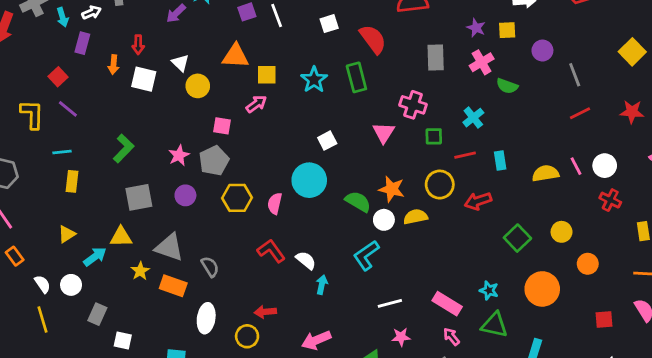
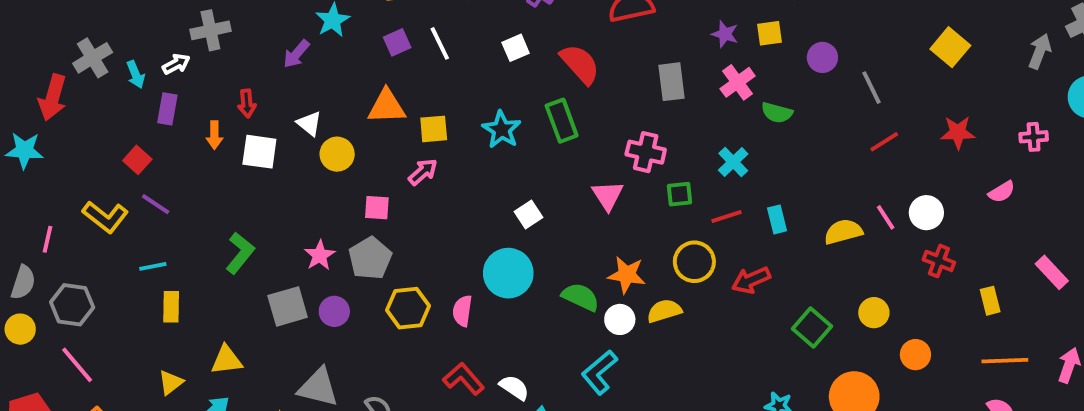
yellow L-shape: (32, 114) -> (105, 217), turned 132
gray square: (139, 197) -> (288, 306), moved
yellow triangle: (121, 237) -> (227, 360), moved

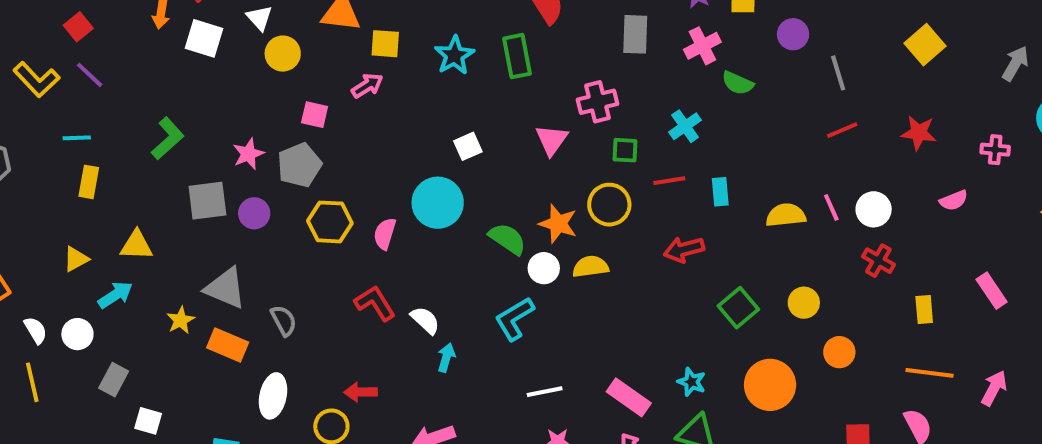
pink cross: (646, 152) -> (597, 102), turned -36
yellow circle: (694, 262) -> (609, 205), moved

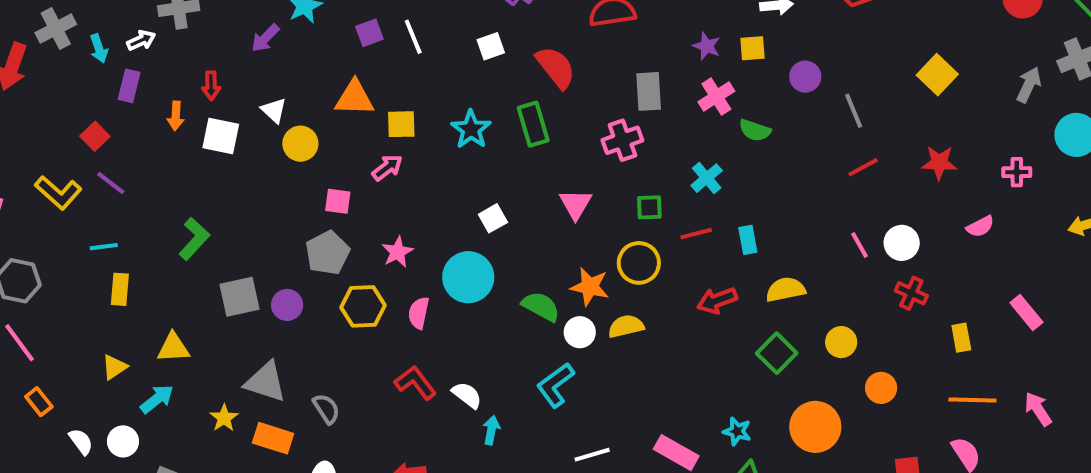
pink cross: (597, 102) -> (622, 140), moved
pink star: (248, 154) -> (397, 252), moved
yellow semicircle: (786, 215) -> (786, 290), moved
pink arrow: (994, 388) -> (1038, 409), turned -56

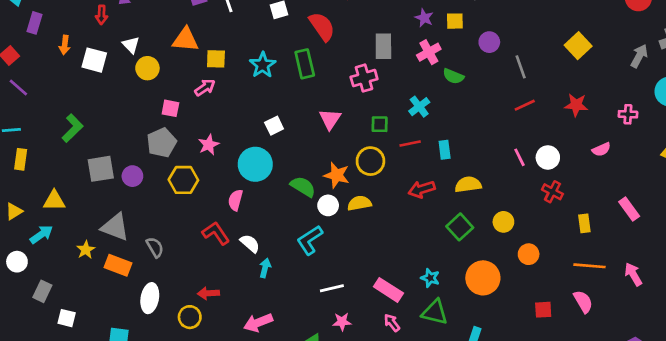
red arrow: (211, 86) -> (102, 15), moved
pink semicircle: (419, 313) -> (235, 200), moved

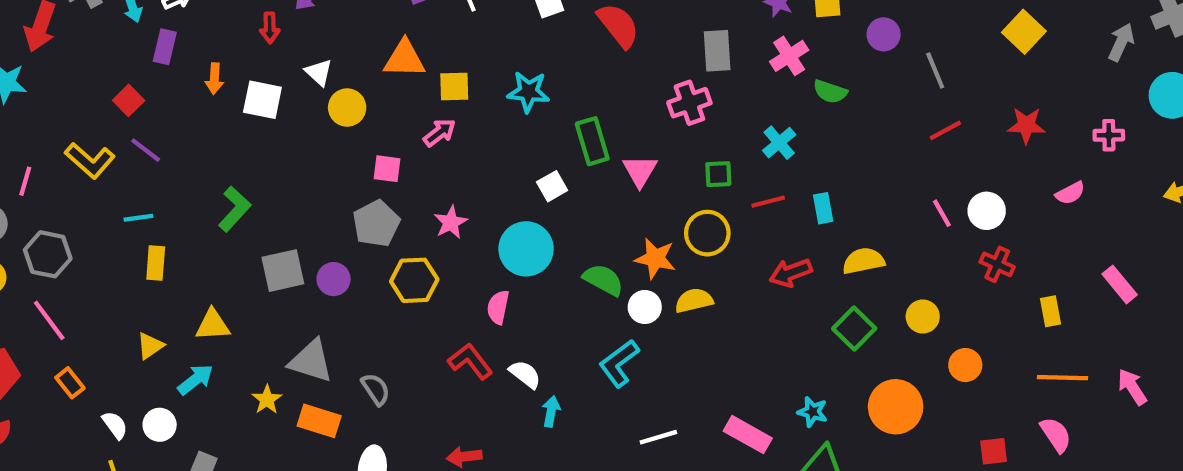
green rectangle: (305, 64) -> (592, 141), moved
cyan star: (263, 65) -> (528, 92), turned -30

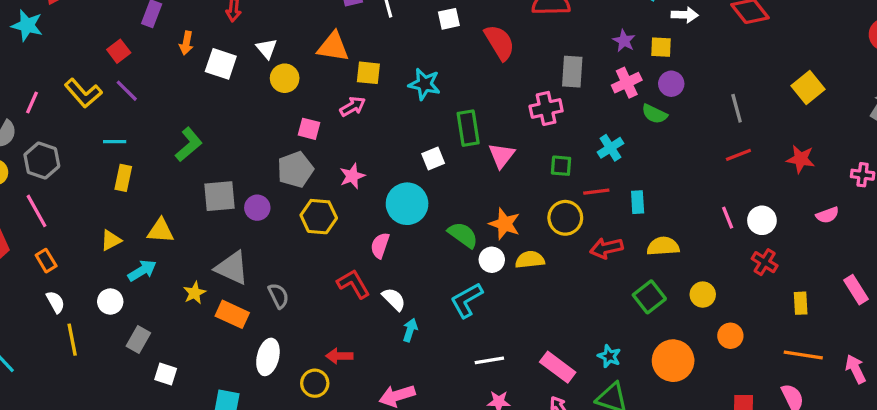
purple circle: (884, 34) -> (671, 84), moved
yellow circle: (707, 233) -> (565, 218), moved
white semicircle: (115, 425) -> (55, 302), moved

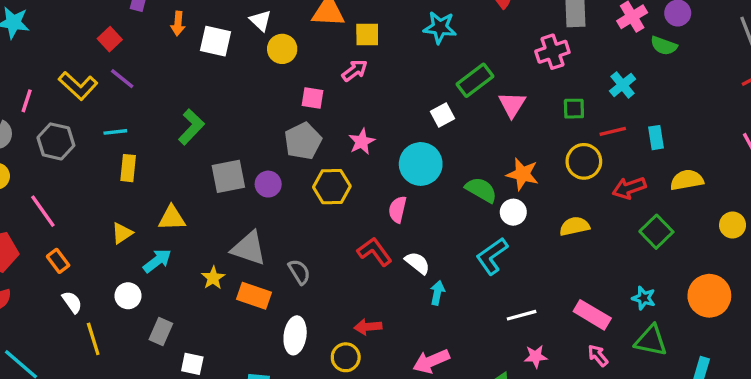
cyan star: (424, 84) -> (440, 27), moved
green rectangle: (468, 128) -> (475, 80), turned 68
gray hexagon: (42, 161) -> (56, 141), moved
yellow semicircle: (530, 260) -> (575, 226), moved
green square: (649, 297) -> (656, 232), moved

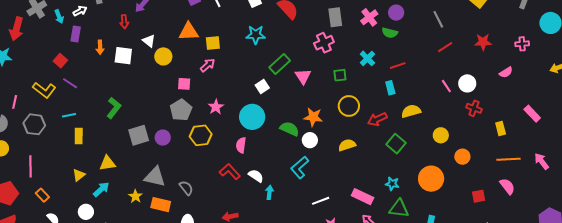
red line: (613, 131) -> (398, 66), moved
pink line: (43, 211) -> (31, 166), turned 40

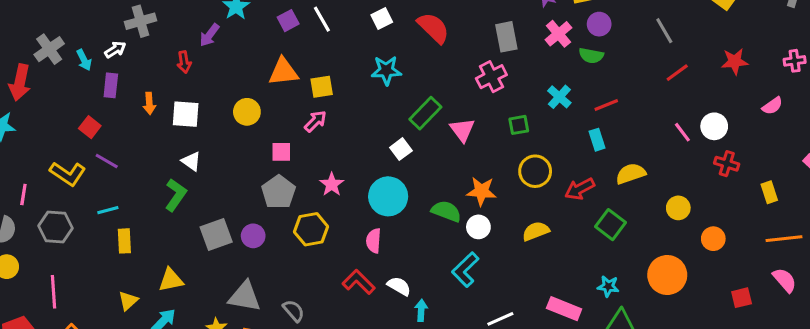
white triangle: (149, 41) -> (191, 161), moved

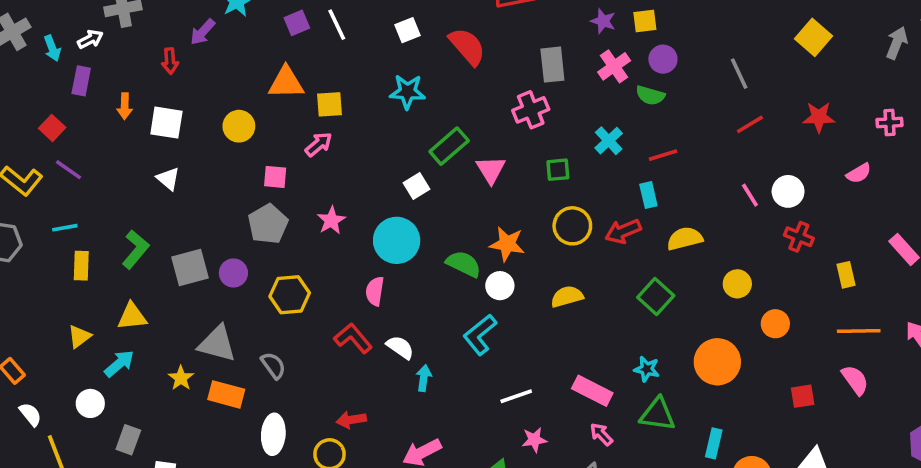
red arrow: (580, 189) -> (623, 231), moved
green L-shape: (176, 195) -> (136, 249), moved
yellow hexagon: (311, 229) -> (290, 295), moved

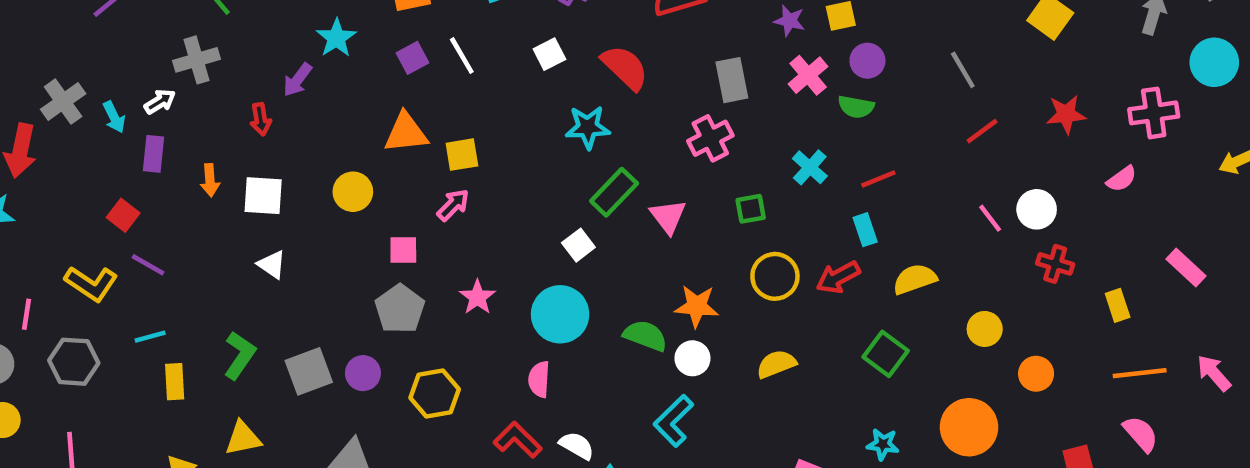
cyan star: (407, 92) -> (588, 127), moved
pink cross: (890, 123) -> (1154, 113), size x1.5

